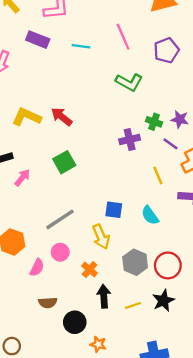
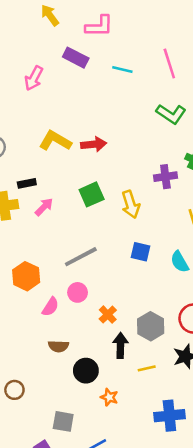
red arrow: (62, 117) -> (94, 144), turned 130
yellow arrow: (101, 237) -> (131, 204), moved
gray hexagon: (135, 262) -> (151, 326), moved
yellow line: (133, 305) -> (147, 368), moved

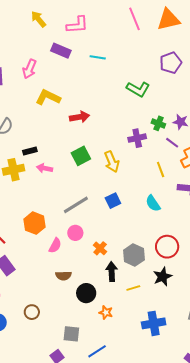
pink line: (169, 63) -> (134, 19), moved
yellow L-shape: (55, 141) -> (48, 97), moved
pink arrow: (44, 207) -> (45, 168), turned -119
blue square: (141, 252) -> (113, 201), moved, turned -35

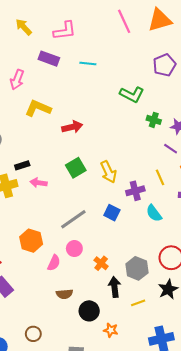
green cross: (158, 123) -> (154, 120), moved
purple cross: (137, 138) -> (135, 191), moved
blue square: (113, 201) -> (112, 213), turned -35

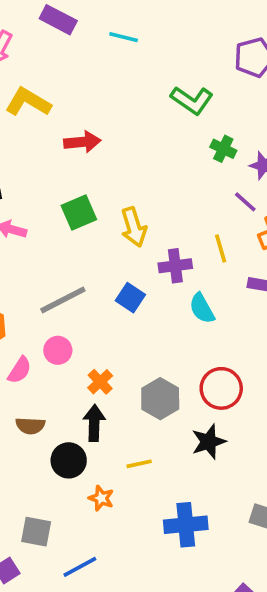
black arrow: (115, 287) -> (94, 423), moved
yellow line: (138, 303) -> (139, 464), moved

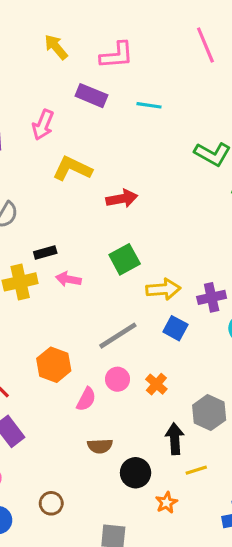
yellow arrow: (134, 227) -> (163, 289), moved, turned -72
orange cross: (100, 382) -> (156, 384), moved
black arrow: (94, 423) -> (175, 439), moved
orange star: (101, 498) -> (166, 503), turned 30

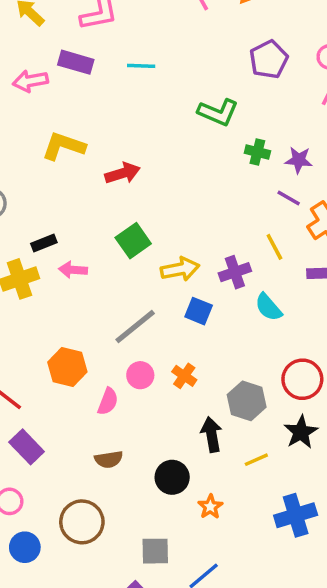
pink arrow: (43, 125) -> (30, 81), moved, turned 64
brown semicircle: (100, 446) -> (109, 459), moved
yellow line: (196, 470) -> (256, 460), moved
brown circle: (51, 503) -> (82, 522), size x1.6

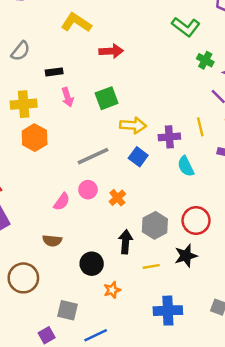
black rectangle: (44, 243) -> (54, 72), moved
pink arrow: (73, 270) -> (68, 97), moved, turned -126
orange hexagon: (67, 367) -> (35, 138), moved

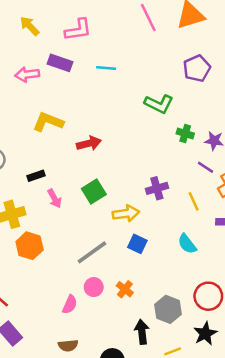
purple cross: (169, 137) -> (157, 188), moved

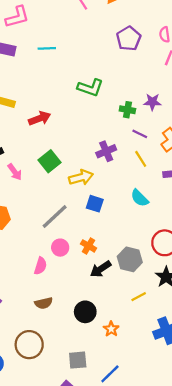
green L-shape: (159, 104) -> (90, 88), moved
green cross: (185, 134) -> (127, 110), moved
purple line: (206, 167) -> (140, 134), moved
black arrow: (142, 332) -> (101, 269), moved, turned -110

